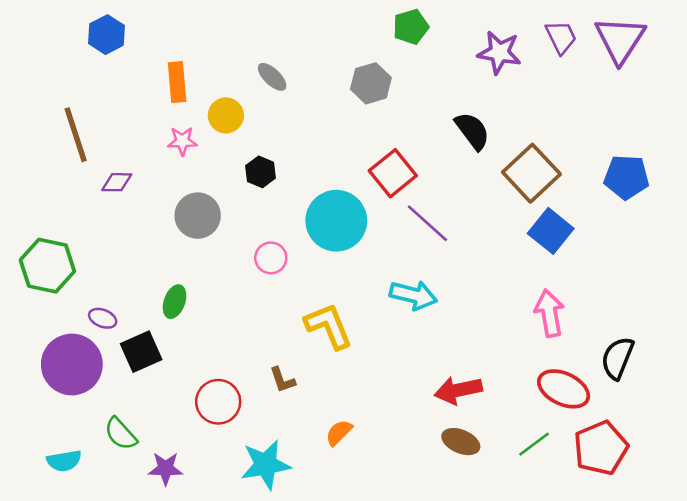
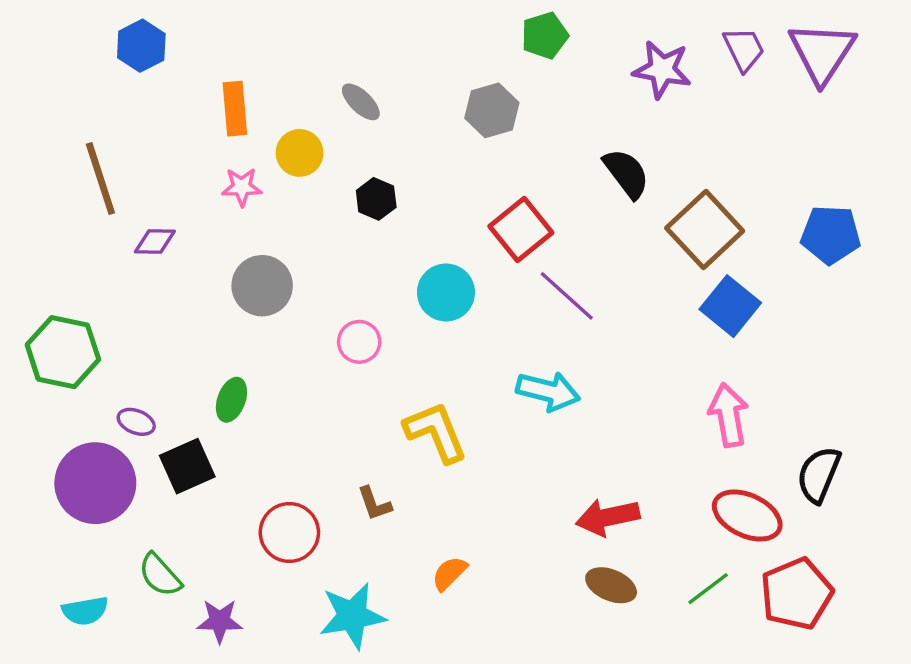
black hexagon: (261, 172) -> (376, 199), moved
cyan circle: (336, 221) -> (446, 292), size x0.7

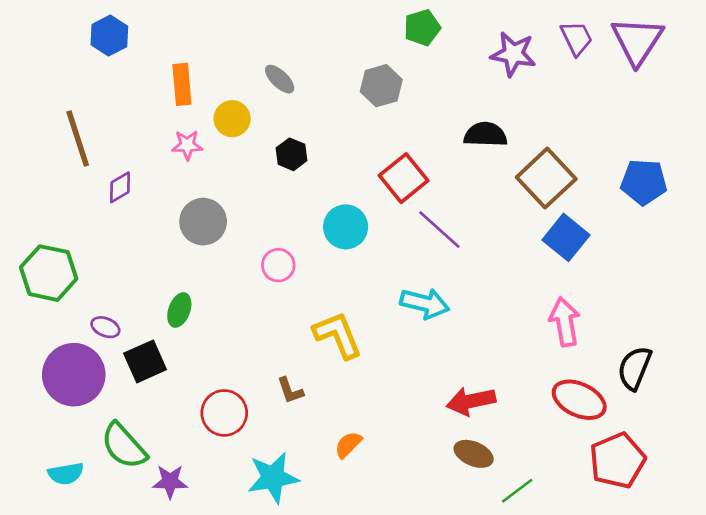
black semicircle: (626, 173) -> (485, 135), turned -51
purple diamond: (155, 241) -> (120, 187), turned -32
green semicircle: (160, 575) -> (124, 446), size x1.4
green line: (708, 589) -> (517, 491), moved

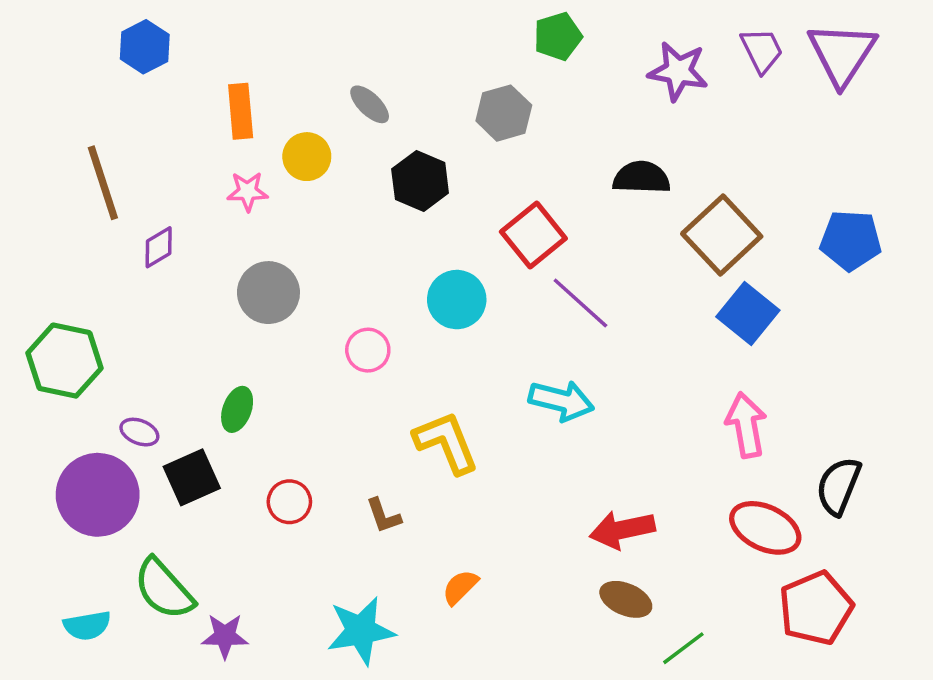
black hexagon: (291, 154) -> (420, 181), moved, size x1.4
red circle: (224, 413) -> (289, 502), moved, size x0.7

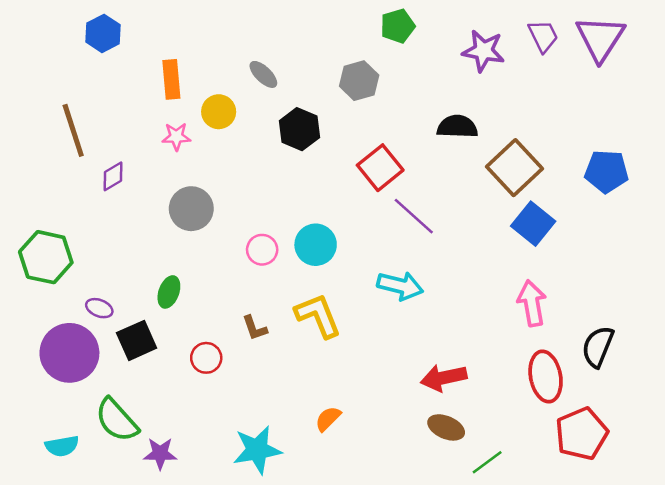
cyan circle: (457, 300) -> (316, 245), moved
brown L-shape: (384, 516) -> (255, 328), moved
red ellipse: (765, 528) -> (546, 376), turned 54

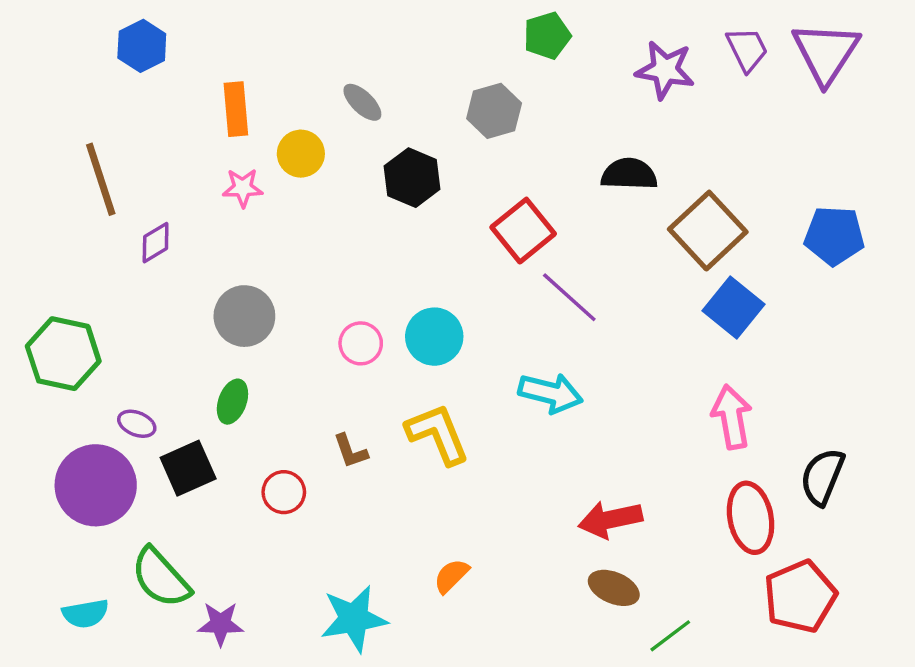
gray circle: (191, 209) -> (244, 316), moved

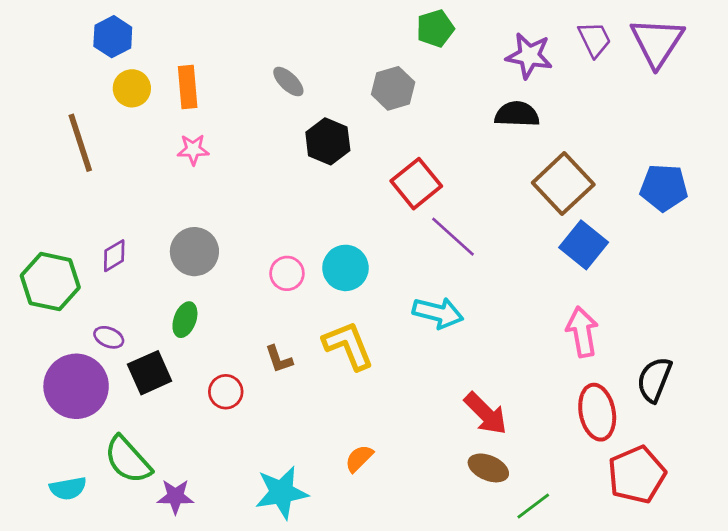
yellow circle: (301, 154) -> (132, 88), moved
black semicircle: (629, 174) -> (517, 114), moved
purple diamond: (156, 243) -> (114, 256), moved
red arrow: (610, 520) -> (486, 414), turned -123

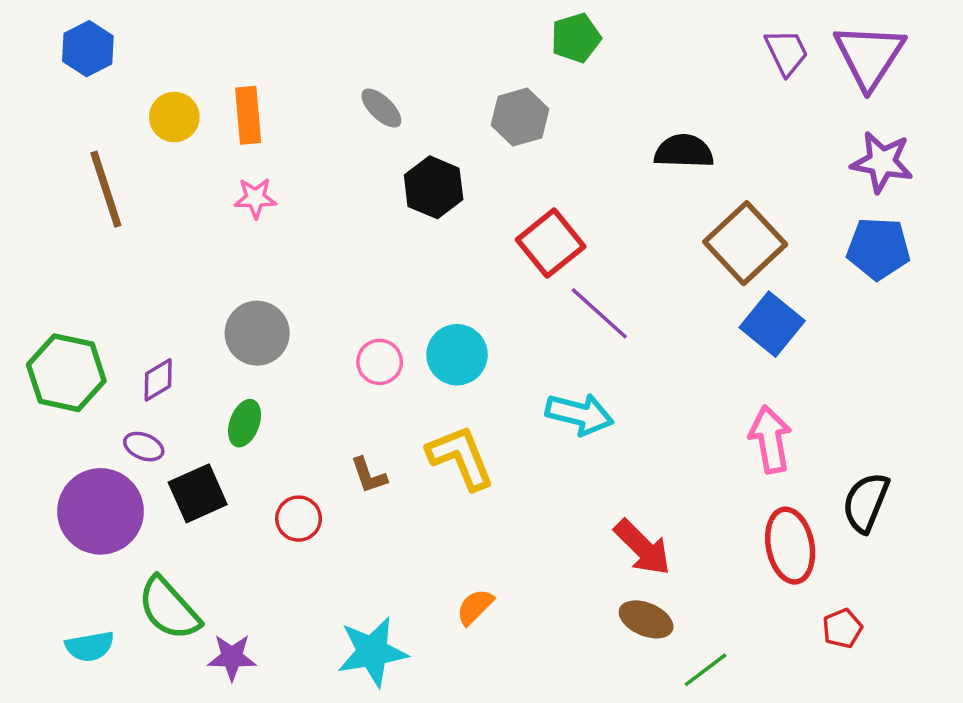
blue hexagon: (113, 37) -> (88, 49), moved
purple star: (529, 56) -> (882, 162), moved
purple diamond: (114, 256) -> (158, 380), moved
red pentagon: (637, 475) -> (842, 628), size x0.5

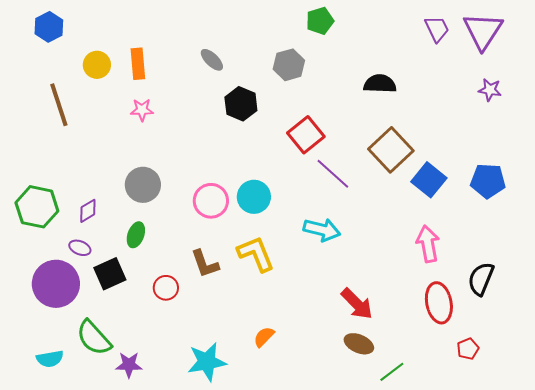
purple star: (882, 162) -> (490, 90), size x0.7
brown square: (745, 243) -> (391, 150), moved
blue pentagon: (878, 248) -> (488, 181), moved
pink circle: (380, 362) -> (211, 201), size x1.4
brown L-shape: (369, 475) -> (205, 264), size x1.4

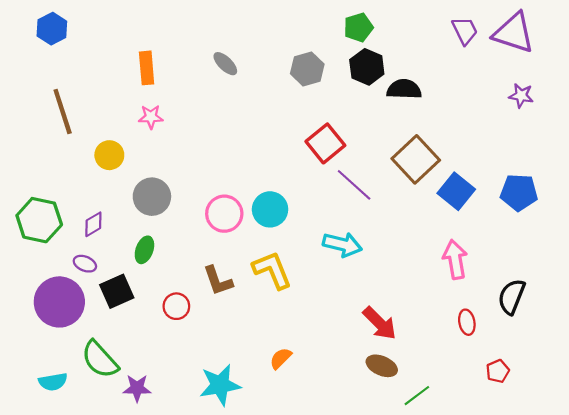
green pentagon: (320, 21) -> (358, 27), moved
purple triangle: (483, 31) -> (514, 33), turned -45
yellow circle: (97, 65) -> (109, 155), moved
black hexagon: (241, 104) -> (367, 67), moved
red ellipse: (439, 303) -> (467, 322), size x0.6

